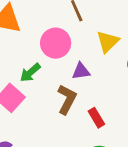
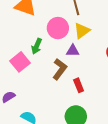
yellow triangle: (108, 42) -> (82, 31), moved
green arrow: (30, 73) -> (37, 46), turned -35

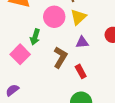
purple triangle: (73, 51) -> (82, 42), moved

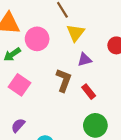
pink circle: (54, 17) -> (37, 39), moved
green arrow: (35, 37) -> (12, 54), moved, turned 49

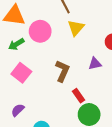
purple triangle: (85, 60) -> (95, 64), moved
red rectangle: (89, 92) -> (79, 96), moved

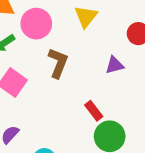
brown L-shape: (62, 71) -> (58, 63), moved

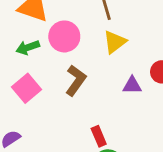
purple triangle: (114, 65) -> (132, 85), moved

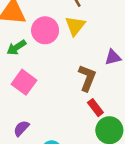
yellow triangle: (115, 42) -> (75, 26), moved
brown L-shape: (76, 80) -> (87, 78), moved

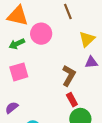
yellow triangle: (75, 26) -> (87, 39), moved
pink square: (24, 82) -> (19, 72), turned 30

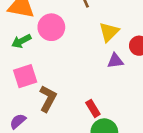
brown L-shape: (69, 76) -> (48, 99), moved

